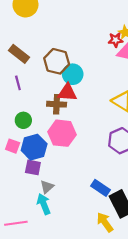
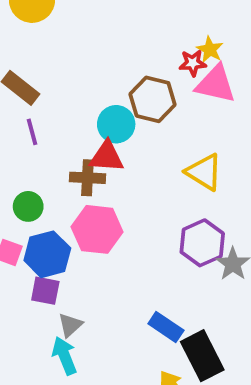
brown hexagon: (57, 61) -> (152, 99), moved
purple line: (18, 83) -> (32, 132), moved

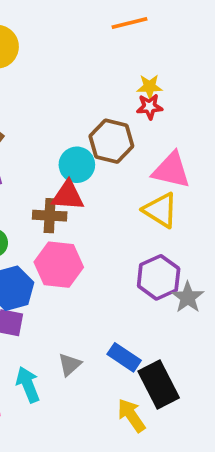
yellow star: (210, 50) -> (150, 87), moved, turned -30
pink triangle: (216, 84) -> (171, 170), moved
gray triangle: (70, 325) -> (70, 365), moved

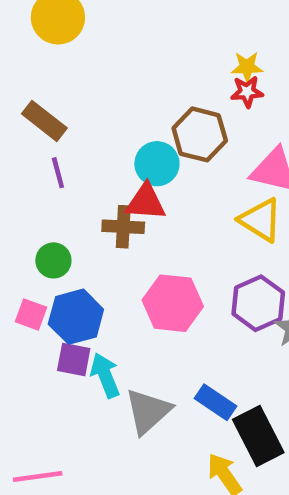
pink hexagon: (59, 265) -> (173, 303), moved
gray triangle: (70, 365) -> (148, 411), size x1.6
cyan arrow: (28, 385) -> (105, 375), moved

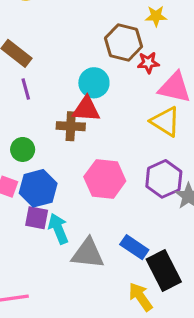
red star: (247, 92) -> (148, 63), moved
brown hexagon: (200, 134) -> (123, 42), moved
gray triangle: (148, 411) -> (88, 253), turned 48

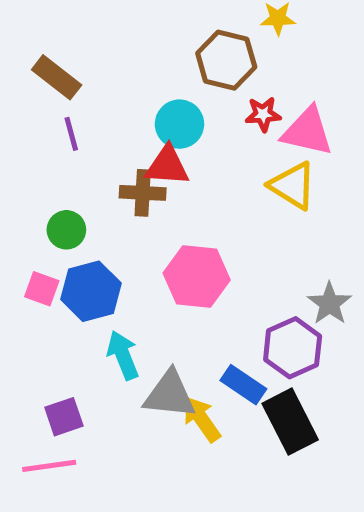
red star: (148, 63) -> (263, 114), moved
purple hexagon: (164, 179) -> (293, 348), moved
purple square: (37, 218) -> (64, 417), moved, turned -30
yellow arrow: (141, 297) -> (202, 419), moved

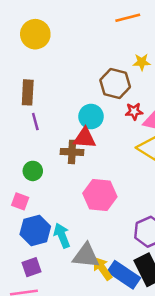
brown rectangle: (57, 77) -> (28, 92), turned 55
blue hexagon: (91, 291) -> (35, 230), moved
blue rectangle: (243, 385) -> (124, 275), moved, size x1.4

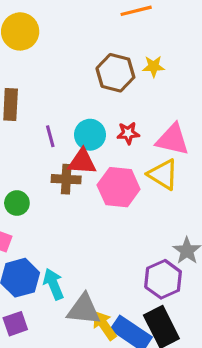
brown hexagon: (115, 84) -> (115, 73), moved
red star: (134, 111) -> (128, 133), moved
purple line: (35, 122) -> (50, 136), moved
pink hexagon: (100, 195) -> (119, 187), moved

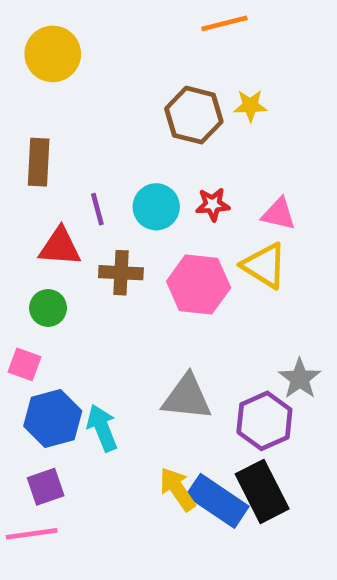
pink triangle: (173, 139) -> (279, 214), size x0.7
red triangle: (82, 162) -> (60, 247), moved
gray triangle: (84, 309) -> (187, 397), moved

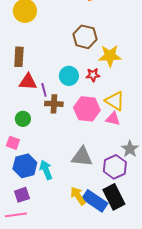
yellow star: (250, 106) -> (110, 56), moved, size x1.6
purple line: (97, 209) -> (44, 90), moved
pink triangle: (279, 214) -> (113, 119), moved
red triangle: (60, 247) -> (28, 82), moved

